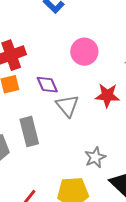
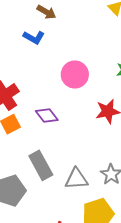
gray triangle: (67, 106) -> (76, 179), moved, turned -40

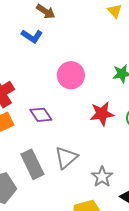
gray triangle: (76, 179) -> (66, 158), moved, turned -40

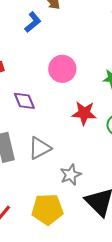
blue L-shape: (32, 36) -> (33, 22), turned -85

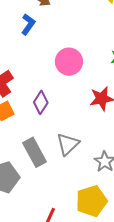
purple diamond: (24, 101) -> (41, 102), turned 70

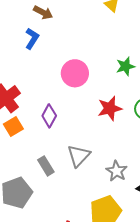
gray rectangle: (34, 152) -> (46, 166), size x0.7

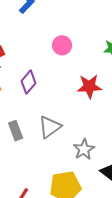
pink circle: (75, 73) -> (62, 45), size x0.7

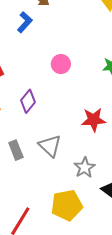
red star: (89, 86) -> (94, 120), moved
gray triangle: (50, 127) -> (50, 146), turned -40

